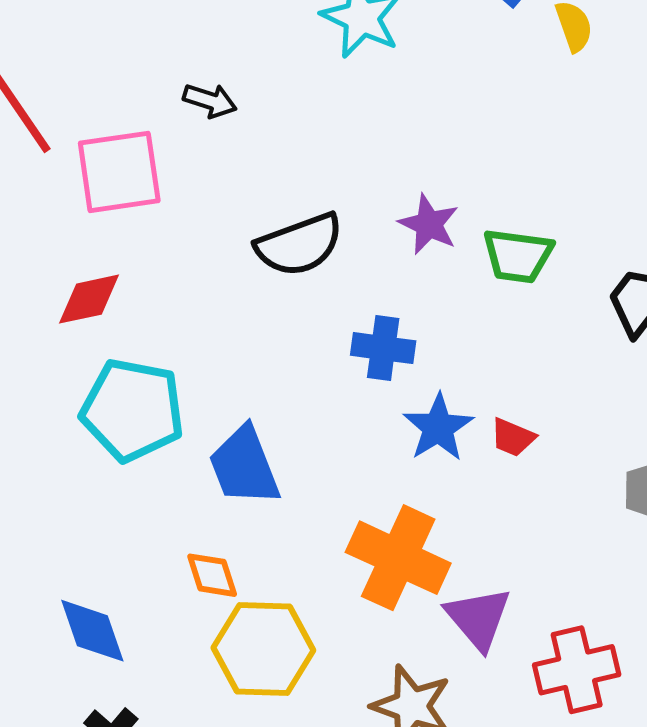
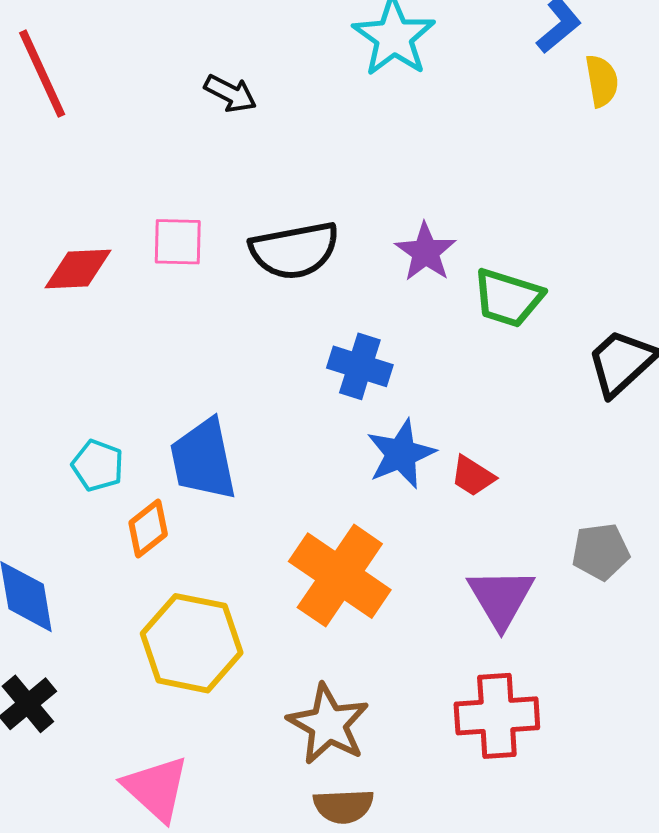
pink square: (119, 172) -> (178, 242), moved, size x0.6
cyan pentagon: (132, 410) -> (98, 465), moved, size x0.5
orange diamond: (212, 575) -> (148, 528), moved, turned 60
purple triangle: (478, 618) -> (501, 598), moved

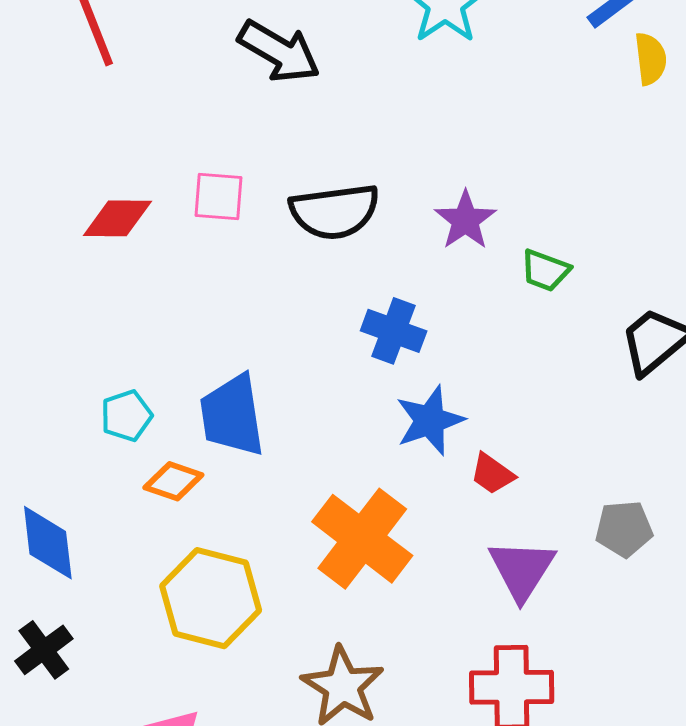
black arrow: (230, 93) -> (279, 51), size x1.6
green trapezoid: (508, 298) -> (545, 270), size x0.7
cyan pentagon: (98, 465) -> (126, 416), turned 30
red trapezoid: (473, 476) -> (492, 474), moved
orange diamond: (148, 528) -> (173, 481), turned 54

